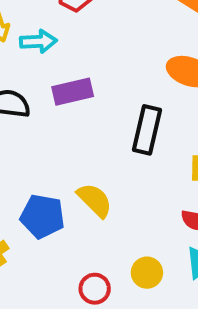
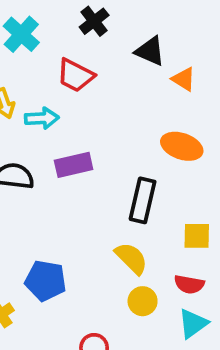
yellow semicircle: (95, 200) -> (131, 258), moved
yellow circle: (147, 273) -> (143, 301), moved

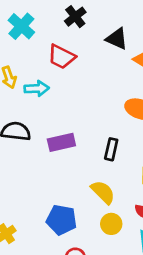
purple rectangle: (74, 165) -> (61, 142), moved
black rectangle: (143, 200) -> (111, 149), size x0.7
blue pentagon: (46, 281) -> (61, 220), moved

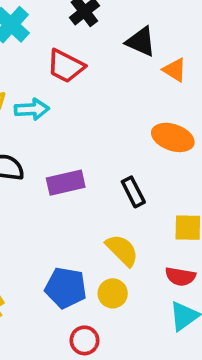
black rectangle: (111, 149) -> (133, 192), turned -40
yellow circle: (111, 224) -> (113, 293), moved

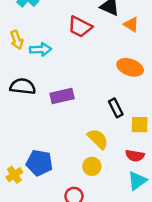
red trapezoid: (66, 66) -> (80, 27), moved
black rectangle: (133, 192) -> (116, 108), moved
blue pentagon: (66, 288) -> (39, 163), moved

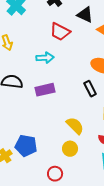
cyan arrow: (41, 49) -> (45, 58), moved
black rectangle: (116, 108) -> (90, 89), moved

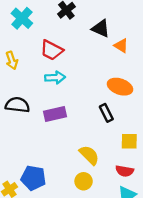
red trapezoid: (60, 32) -> (52, 50), moved

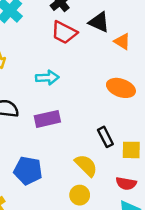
red trapezoid: (52, 50) -> (64, 32), moved
black rectangle: (106, 113) -> (105, 137), moved
blue pentagon: (33, 178) -> (28, 171), moved

